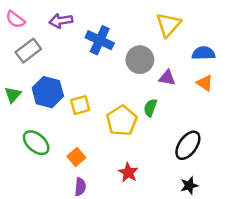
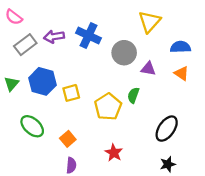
purple arrow: (61, 21) -> (54, 37), moved

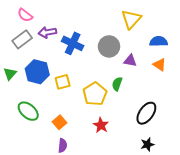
pink semicircle: (14, 17) -> (25, 15), moved
blue cross: (88, 35) -> (73, 43), moved
red star: (114, 153) -> (101, 125), moved

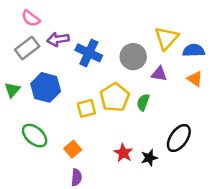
yellow triangle: (131, 19) -> (166, 38), moved
yellow square: (63, 82) -> (86, 108), moved
yellow pentagon: (95, 94) -> (115, 97), moved
black star: (147, 144) -> (149, 158), moved

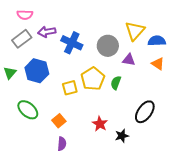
pink semicircle: (31, 18) -> (25, 15), turned -35
black star: (149, 158) -> (122, 136), moved

